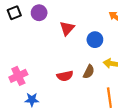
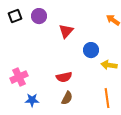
blue circle: (95, 40) -> (91, 50), moved
brown semicircle: (89, 72) -> (67, 98), moved

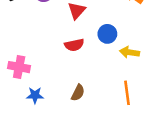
pink cross: (19, 77) -> (19, 67), turned 36
red semicircle: (64, 77) -> (74, 45), moved

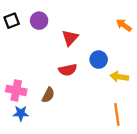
brown semicircle: (78, 93) -> (48, 95), moved
blue star: (35, 95) -> (21, 113), moved

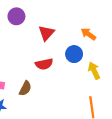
orange arrow: (124, 25) -> (88, 34), moved
yellow arrow: (119, 77) -> (94, 71), turned 56

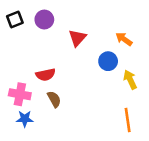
red semicircle: (44, 64) -> (46, 75), moved
brown semicircle: (25, 88) -> (54, 99), turned -56

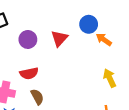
purple circle: (44, 20) -> (28, 39), moved
blue circle: (108, 61) -> (89, 24), moved

